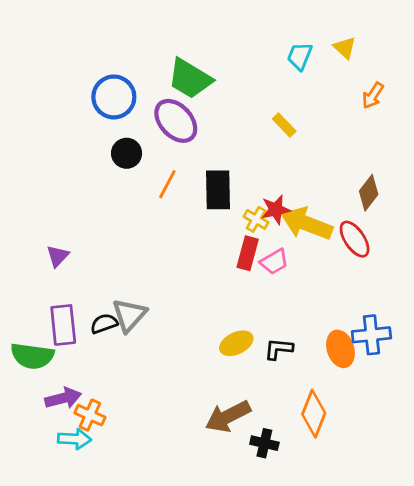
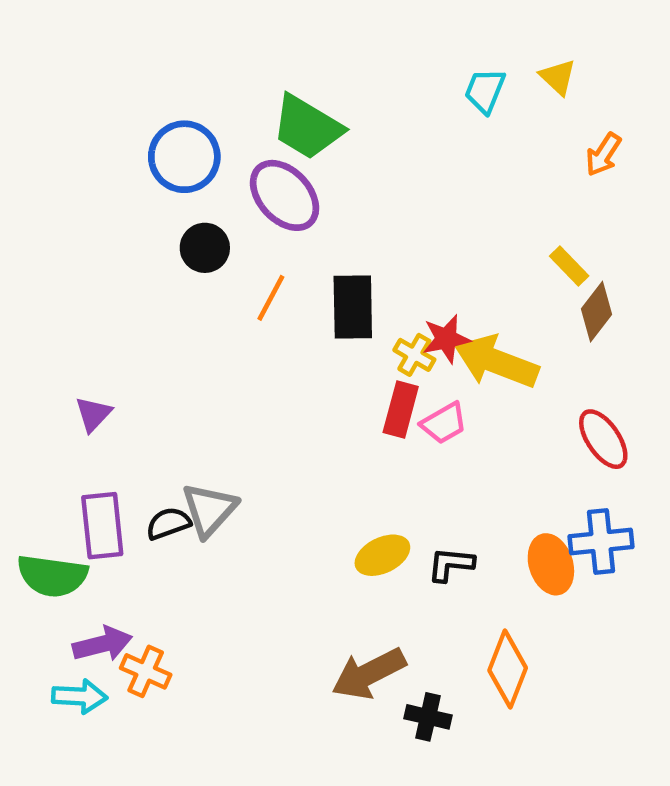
yellow rectangle: (284, 125) -> (569, 266), moved
red ellipse: (355, 239) -> (603, 439), moved
cyan arrow: (74, 439) -> (80, 696), moved

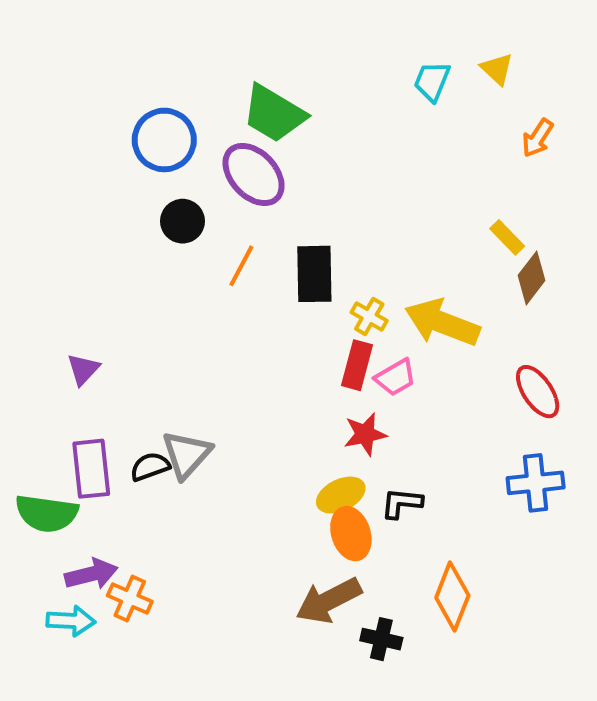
red star: (446, 339) -> (365, 434), moved
orange ellipse: (551, 564) -> (351, 534), moved

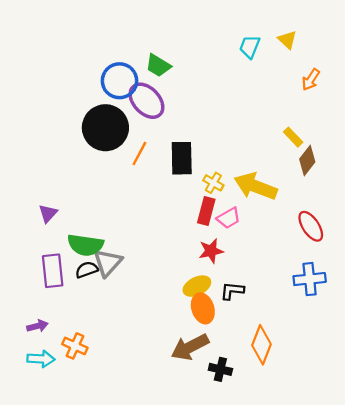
green trapezoid: (274, 114) -> (158, 66), size x0.7
blue circle: (164, 140) -> (120, 81), moved
black circle: (183, 221) -> (105, 128), size x1.8
green semicircle: (47, 513) -> (85, 245), moved
purple arrow: (91, 574) -> (37, 326), moved, size x0.7

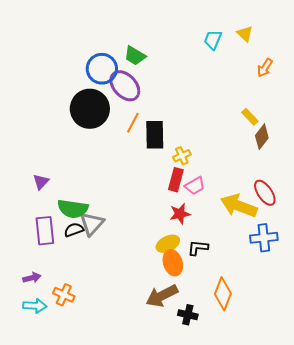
orange line: (139, 154) -> (133, 123), moved
yellow cross: (213, 183) -> (182, 156), turned 36
yellow arrow: (256, 186) -> (239, 206), moved

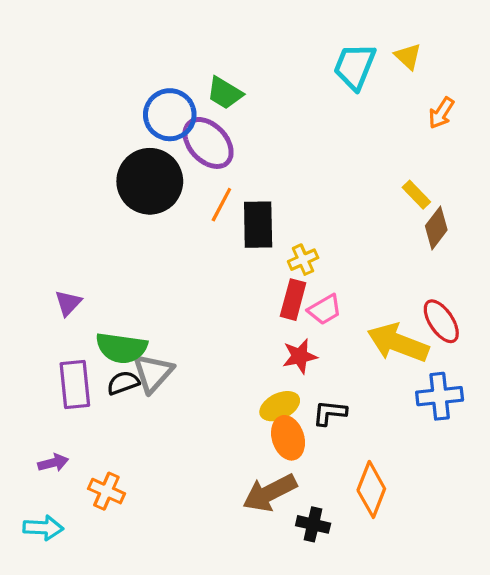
cyan trapezoid: (213, 40) -> (355, 66), size x1.4
cyan arrow: (35, 306) -> (43, 528), moved

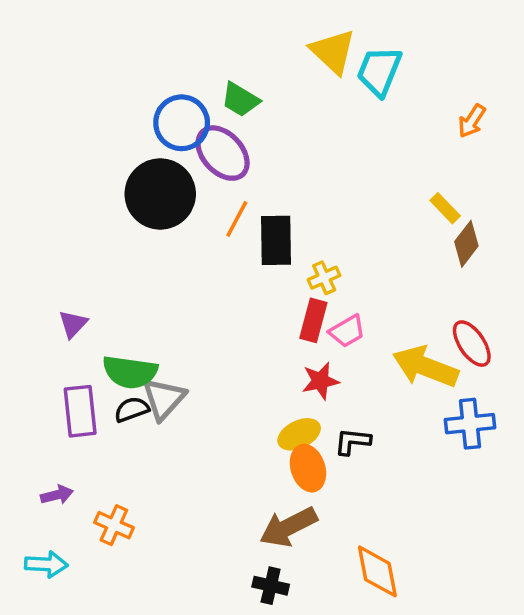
yellow triangle: (408, 56) -> (333, 52), moved, size x1.6
orange diamond: (371, 489) -> (377, 571), moved, turned -32
black cross: (313, 524) -> (271, 586), moved

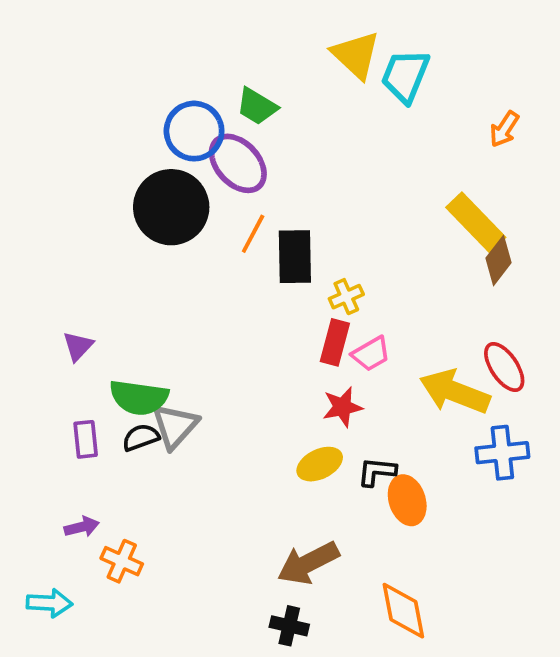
yellow rectangle: (445, 208) -> (476, 222), size x1.8
purple rectangle: (80, 411) -> (86, 439), size x0.7
orange ellipse: (308, 468) -> (407, 500), moved
purple arrow: (57, 495) -> (82, 527), moved

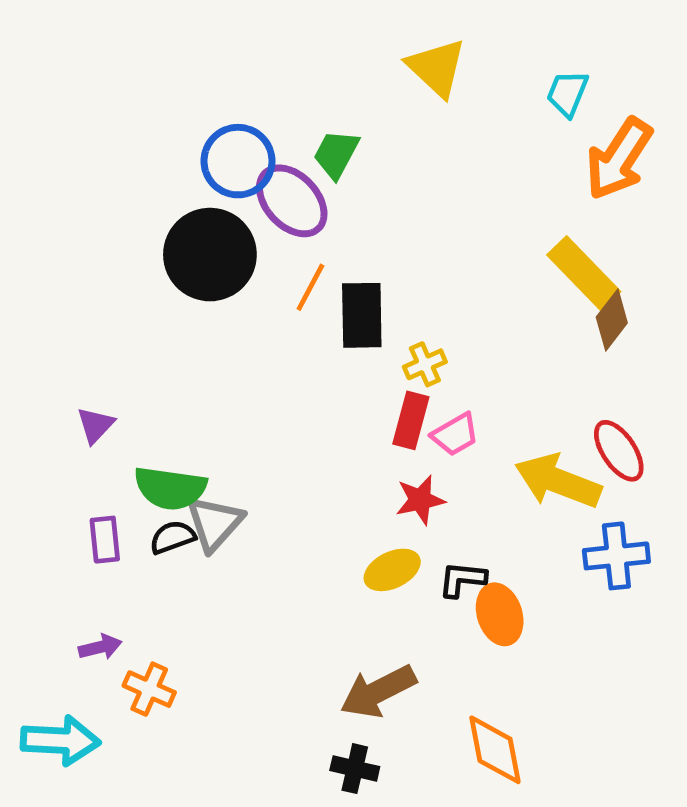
cyan trapezoid: (405, 76) -> (567, 93), moved, size x0.7
green trapezoid: (257, 106) -> (336, 154), moved, turned 87
orange arrow: (504, 129) -> (619, 159), size x1.8
cyan arrow: (49, 603) -> (60, 740), size x1.4

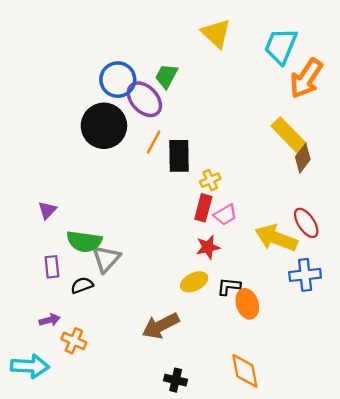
cyan trapezoid: (567, 93) -> (281, 46), size x1.6
black semicircle: (173, 537) -> (82, 285), moved
brown arrow: (378, 691) -> (161, 326), moved

